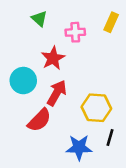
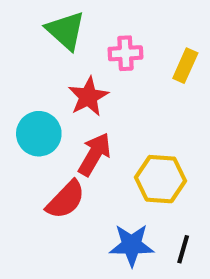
green triangle: (39, 19) -> (66, 31), size x1.5
yellow rectangle: (111, 22) -> (185, 66), moved
black line: (110, 137) -> (183, 249), moved

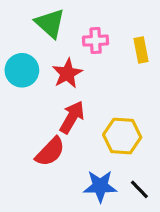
yellow rectangle: (185, 66) -> (141, 50), turned -35
cyan circle: (39, 134) -> (22, 70), moved
black line: (183, 249) -> (139, 189), turned -60

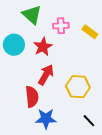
yellow rectangle: (141, 50) -> (90, 32), turned -42
red semicircle: (50, 152) -> (32, 97), turned -50
blue star: (100, 186) -> (46, 119), moved

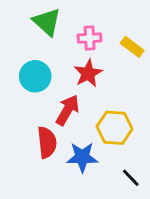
cyan circle: (14, 45) -> (35, 76), moved
red star: (43, 47) -> (88, 73), moved
blue star: (46, 119) -> (82, 157), moved

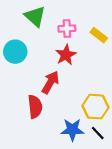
cyan circle: (35, 76) -> (15, 52), moved
yellow hexagon: (115, 128) -> (95, 107), moved
blue star: (82, 157) -> (72, 130), moved

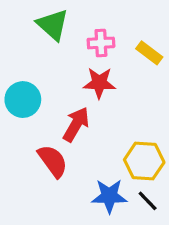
cyan circle: (15, 52) -> (23, 100), moved
red star: (66, 55) -> (99, 83), turned 30
red semicircle: (35, 107) -> (53, 161), turned -30

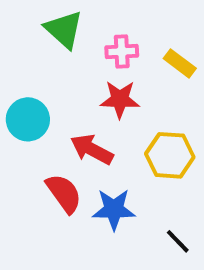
red arrow: (76, 124) -> (92, 149), turned -92
yellow hexagon: (144, 161) -> (170, 155), moved
blue star: (109, 196) -> (114, 209), moved

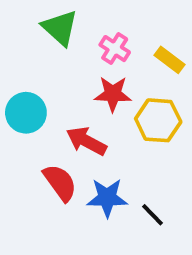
pink cross: (122, 51) -> (115, 49), turned 36
yellow hexagon: (170, 155) -> (158, 120), moved
black line: (178, 241) -> (153, 215), moved

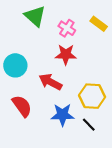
yellow rectangle: (170, 60) -> (99, 24), moved
yellow hexagon: (158, 120) -> (92, 96), moved
red semicircle: (60, 183) -> (22, 106), moved

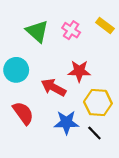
green triangle: (35, 16) -> (37, 31), moved
red star: (66, 54) -> (79, 71), moved

